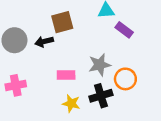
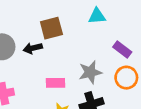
purple rectangle: (124, 30) -> (122, 49), moved
orange circle: (125, 79) -> (126, 78), moved

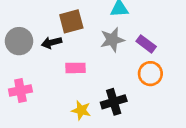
gray star: (90, 72) -> (112, 40), moved
pink rectangle: (55, 83) -> (76, 68), moved

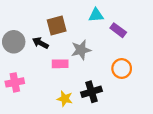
gray star: (112, 40) -> (81, 50), moved
black arrow: (52, 43) -> (40, 43), turned 42
purple rectangle: (146, 44) -> (118, 30), moved

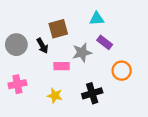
purple rectangle: (118, 30) -> (105, 42), moved
black arrow: (40, 43) -> (42, 46), turned -147
yellow star: (65, 99) -> (55, 96), moved

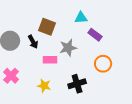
brown square: (58, 29) -> (47, 27), turned 36
purple rectangle: (105, 42) -> (95, 35), moved
pink cross: (17, 84) -> (11, 76), turned -35

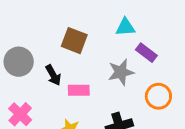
black arrow: (33, 42) -> (53, 75), moved
gray star: (68, 48) -> (121, 72), moved

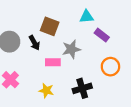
gray star: (121, 72) -> (71, 49), moved
black arrow: (53, 75) -> (34, 43), moved

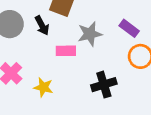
purple rectangle: (102, 35) -> (129, 28), moved
yellow star: (46, 91) -> (43, 87), moved

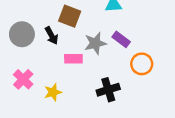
purple rectangle: (129, 28) -> (121, 39), moved
yellow star: (43, 87) -> (53, 92), turned -30

